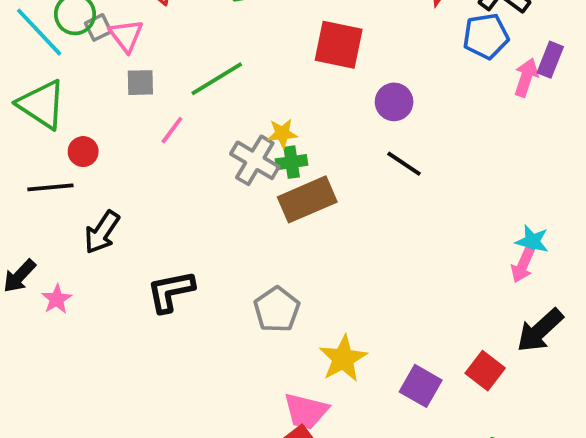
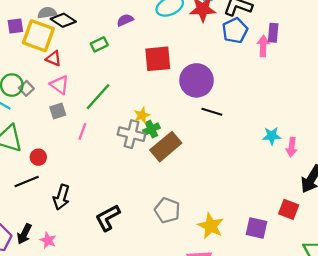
pink triangle: (126, 36) -> (59, 85), moved
purple circle: (394, 102) -> (197, 80), size x1.6
cyan star: (532, 242) -> (272, 136), moved

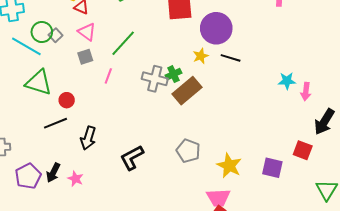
yellow star: (142, 115) -> (201, 56), moved

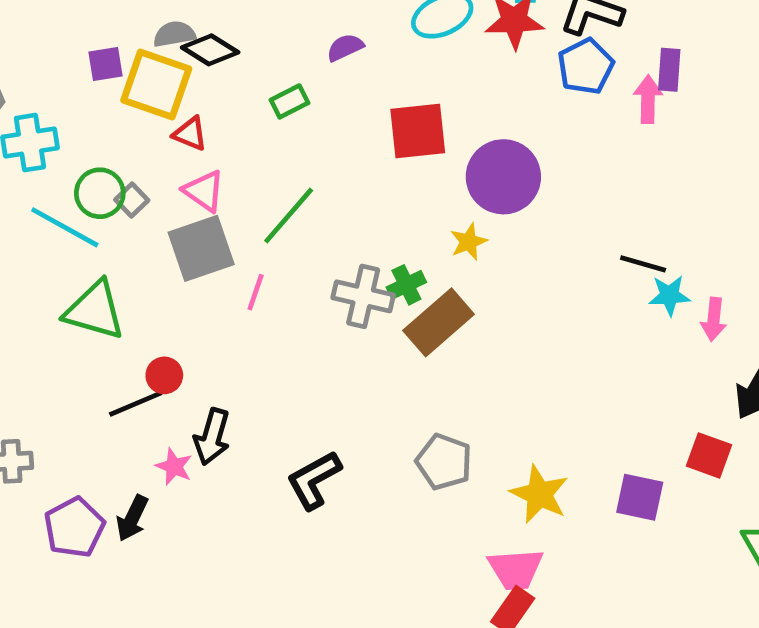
gray square: (85, 57) -> (201, 248), size x1.8
black line: (231, 58) -> (643, 264), moved
red circle: (67, 100) -> (164, 375), moved
pink star: (75, 179) -> (174, 467), moved

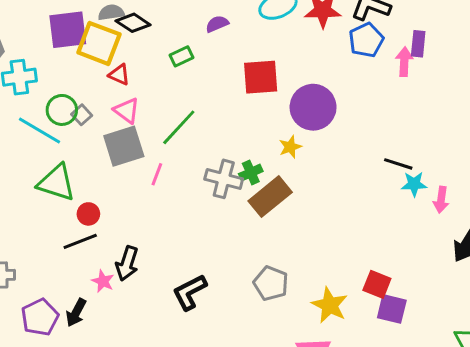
purple square: (105, 64) -> (68, 30), size x1.8
red circle: (164, 375) -> (88, 214), moved
red square: (709, 455) -> (377, 284), moved

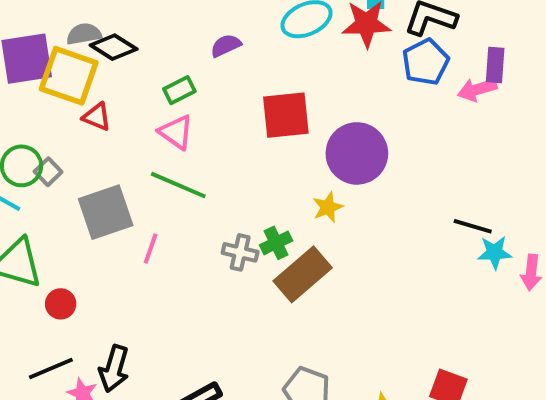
pink arrow: (404, 62) -> (477, 89), turned -108
pink triangle: (127, 110) -> (176, 132), moved
green line: (179, 127) -> (178, 185), turned 72
gray cross: (224, 179) -> (240, 252), size x0.7
black line: (80, 241) -> (51, 369), moved

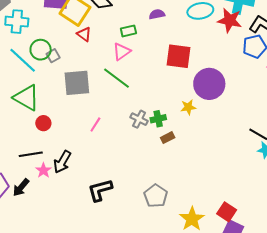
pink triangle: (176, 132) -> (122, 51), turned 36
pink line: (151, 249) -> (95, 125), moved
brown rectangle: (303, 274) -> (168, 138), size x0.5

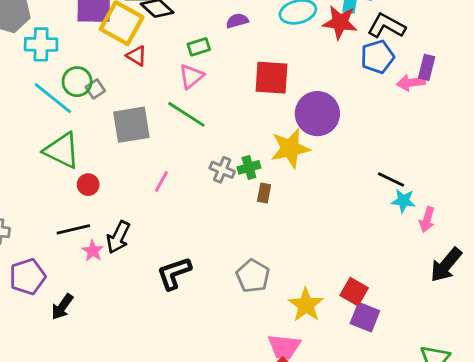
yellow star: (188, 107) -> (290, 148), size x1.8
brown rectangle: (168, 138) -> (264, 193), turned -48
black arrow: (21, 187) -> (62, 307), moved

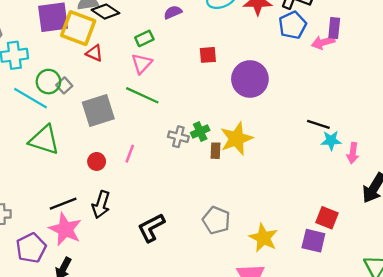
red square: (271, 78) -> (208, 55), size x0.6
yellow star: (290, 148) -> (236, 139), moved
red circle: (88, 185) -> (97, 161), moved
pink star: (93, 251) -> (65, 229), moved, size x1.8
red square: (354, 292) -> (327, 218), moved

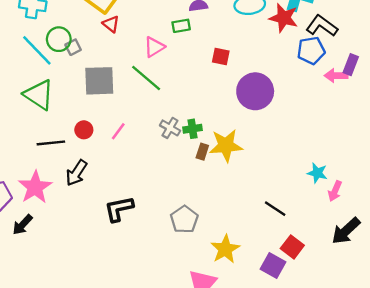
green rectangle: (144, 38) -> (181, 26), moved
black line: (318, 124) -> (275, 209), moved
black line: (63, 204) -> (51, 143), moved

